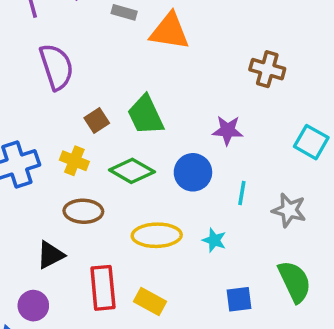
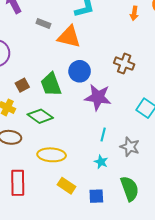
purple star: (228, 130) -> (98, 97), size x1.5
blue circle: (193, 172) -> (80, 71), moved
cyan star: (214, 240) -> (101, 162), moved
yellow rectangle: (150, 302) -> (66, 186), moved

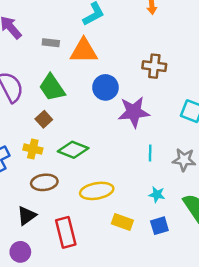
green trapezoid: (51, 84) -> (52, 88), moved
cyan star: (101, 162) -> (157, 195), moved

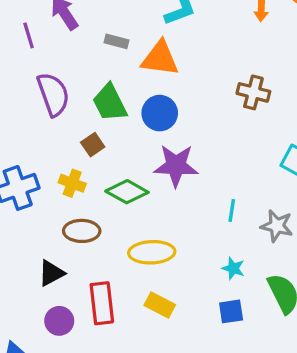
blue circle: (105, 87) -> (160, 113), moved
purple star: (134, 112) -> (176, 166), moved
yellow rectangle: (122, 222) -> (160, 305), moved
purple circle: (20, 252) -> (59, 321), moved

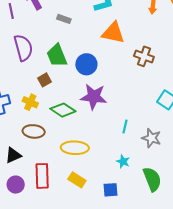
orange triangle: (160, 58) -> (113, 33), moved
blue square: (231, 311) -> (110, 190), moved

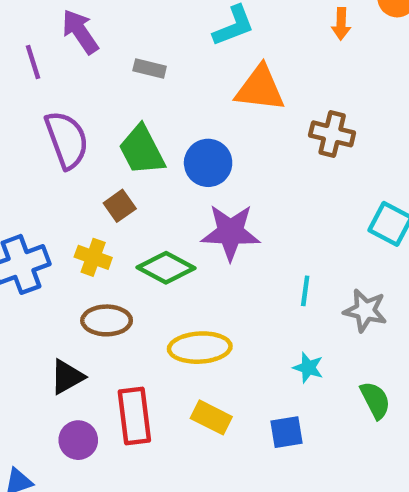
green semicircle: (152, 179) -> (375, 400), size x0.7

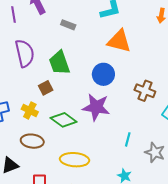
brown cross: (332, 134) -> (145, 91), moved
blue circle: (208, 163) -> (103, 74), moved

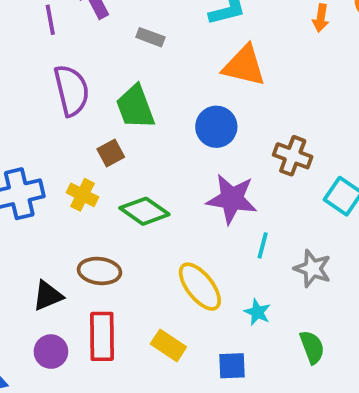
purple star: (96, 107) -> (232, 199), moved
brown ellipse: (32, 141) -> (99, 271), moved
yellow ellipse: (75, 160) -> (200, 287), moved, turned 48

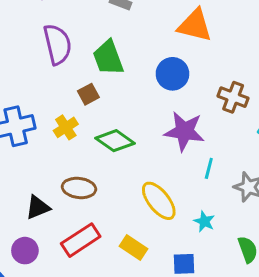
yellow cross: (82, 195) -> (66, 127), turned 30
red rectangle: (102, 336) -> (81, 240), turned 57
purple circle: (51, 352) -> (25, 251), moved

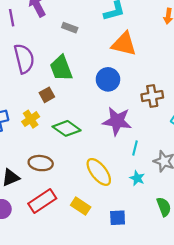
brown cross: (233, 97) -> (152, 96), turned -30
cyan star: (204, 221) -> (137, 178), moved

